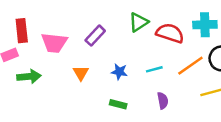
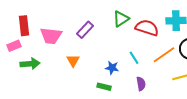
cyan line: (154, 69) -> (134, 58), turned 72
blue star: (119, 72) -> (112, 68), moved

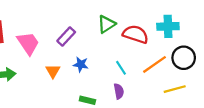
pink trapezoid: (51, 36) -> (28, 43), turned -130
blue star: (112, 68) -> (81, 64), moved
purple semicircle: (141, 84) -> (119, 91), moved

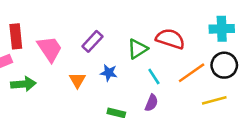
green triangle: (106, 24) -> (138, 49), moved
cyan cross: (168, 26) -> (222, 29), moved
purple semicircle: (119, 91) -> (151, 103), turned 32

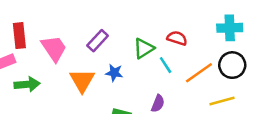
red semicircle: (170, 39) -> (177, 38), size x0.7
cyan line: (154, 76) -> (166, 65), moved
orange triangle: (77, 80) -> (82, 80), size x1.5

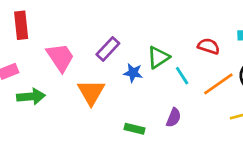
red rectangle: (19, 36) -> (21, 25), moved
red semicircle: (177, 38) -> (209, 46), moved
blue star: (114, 73) -> (133, 73), moved

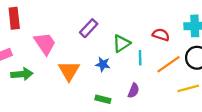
purple rectangle: (108, 49) -> (89, 28), moved
blue star: (133, 73) -> (103, 64), moved
cyan line: (182, 76) -> (140, 58), turned 32

